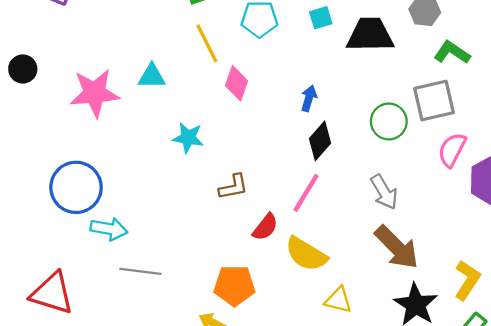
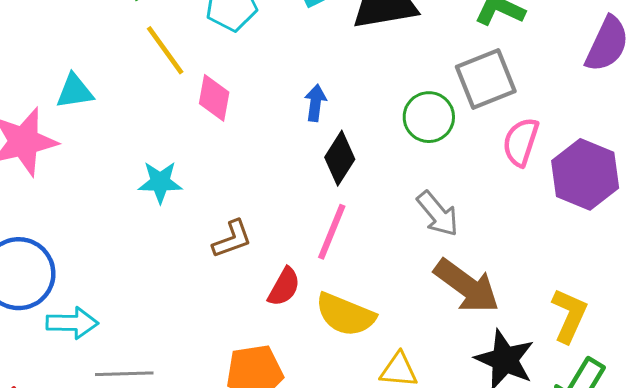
cyan triangle: (152, 76) -> (75, 91), moved

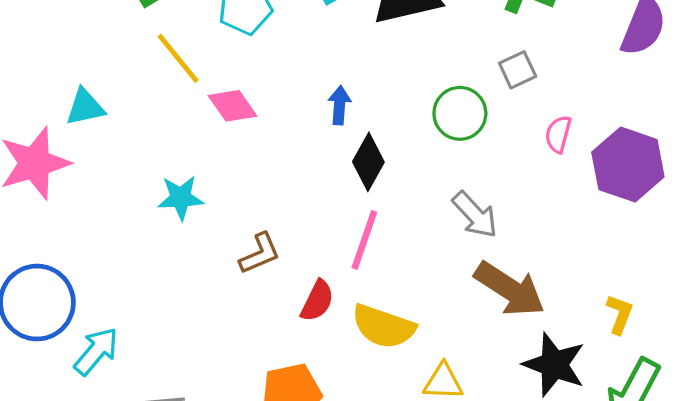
gray square: (486, 79) -> (518, 70), size x0.6
pink diamond: (214, 98) -> (233, 106), turned -42
pink semicircle: (521, 142) -> (558, 134), size x0.7
yellow L-shape: (569, 315) -> (620, 314), size x0.7
cyan arrow: (72, 323) -> (96, 351), turned -48

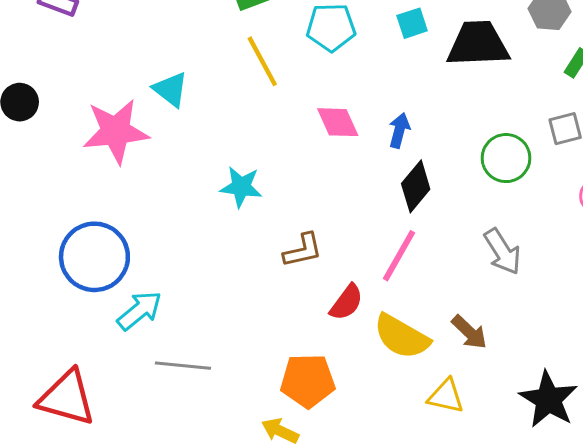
pink diamond: (233, 106) -> (338, 122), moved
cyan triangle: (85, 107) -> (171, 89), turned 39
brown arrow: (510, 289) -> (469, 332), moved, size x0.6

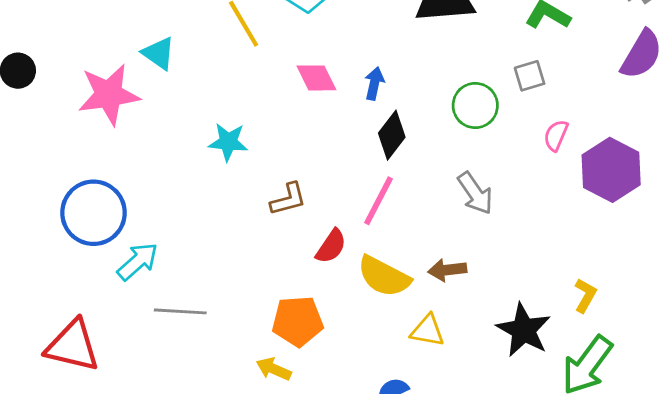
brown arrow: (469, 332) -> (447, 270), turned 132

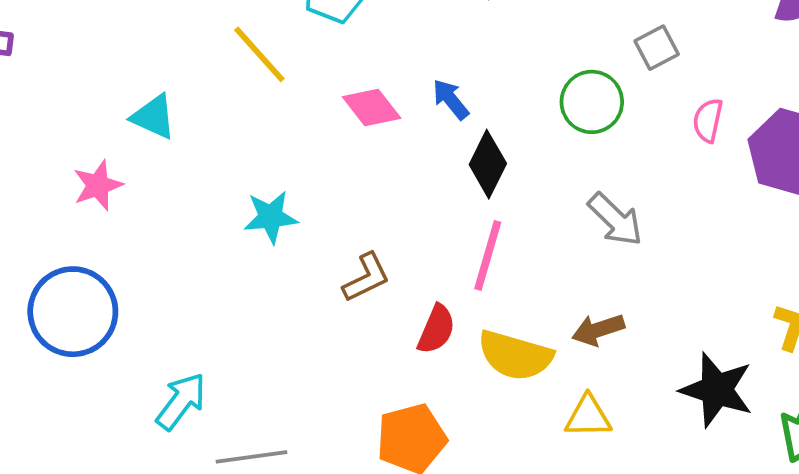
blue arrow: (374, 83) -> (451, 99), turned -40
pink star: (109, 95) -> (98, 185), size x0.6
blue circle: (93, 213) -> (73, 312), moved

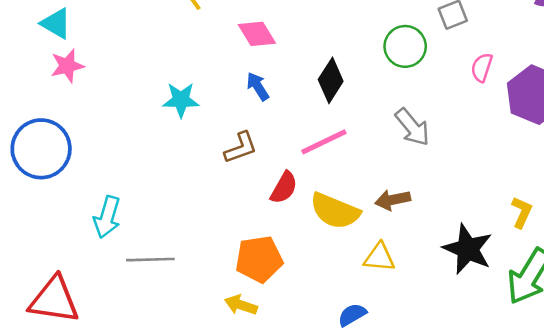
blue arrow: (451, 99) -> (258, 86), moved
cyan triangle: (154, 117) -> (56, 24), moved
pink line: (488, 255) -> (324, 142), turned 42
cyan arrow: (181, 401) -> (107, 217), turned 153

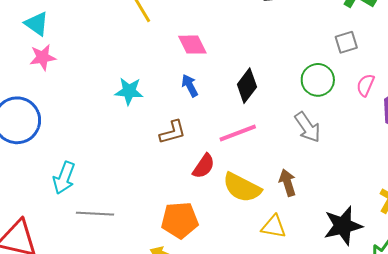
green circle: (405, 46) -> (318, 80), moved
brown arrow: (393, 200) -> (288, 183), turned 80
black star: (468, 249) -> (343, 226), turned 30

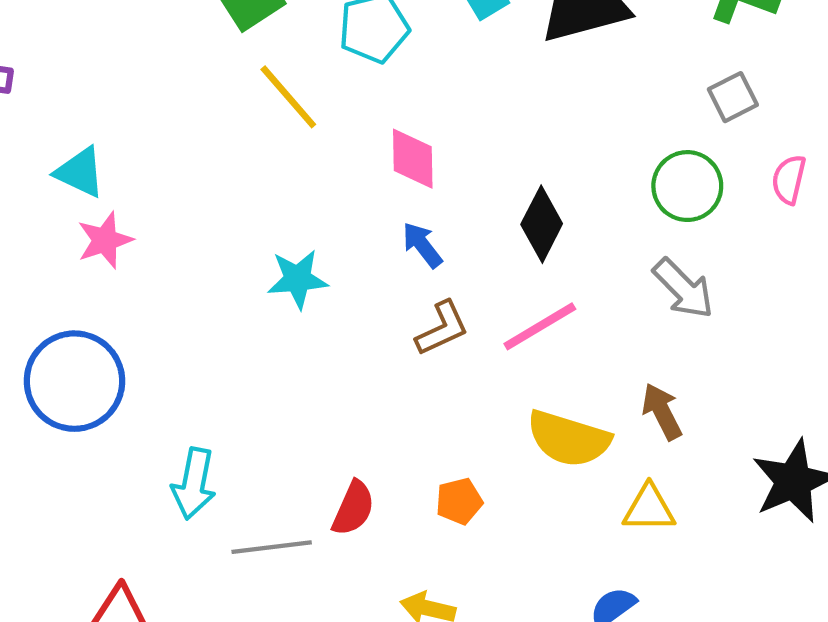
pink diamond: (192, 45) -> (413, 159), turned 36
brown L-shape: (173, 132) -> (442, 328), moved
red semicircle: (204, 166) -> (353, 508), moved
orange pentagon: (180, 220) -> (459, 501), moved, size x0.6

